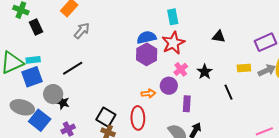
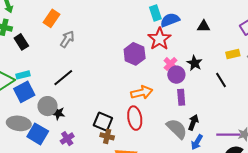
blue semicircle: (147, 37) -> (170, 20), moved
purple circle: (169, 86) -> (176, 75), moved
orange arrow: (148, 94) -> (142, 92), size x1.5

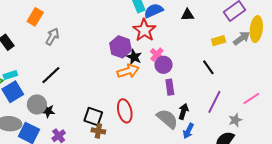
black star: (195, 63) -> (134, 57), moved
orange arrow: (142, 92) -> (128, 71), moved
purple line: (228, 135) -> (214, 102), moved, turned -60

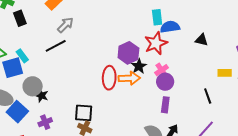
cyan rectangle: (10, 75) -> (22, 56), moved, turned 56
black line: (51, 75) -> (56, 46), moved
red ellipse: (125, 111) -> (109, 78), moved
black square: (93, 116) -> (84, 113), turned -30

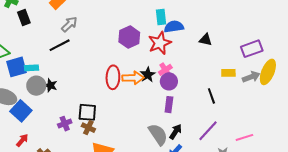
purple hexagon: (128, 53) -> (129, 37), moved
cyan rectangle: (22, 56) -> (32, 68), moved, turned -56
black star: (139, 66) -> (148, 75), moved
black star: (41, 95) -> (50, 85), moved
purple cross: (45, 122) -> (65, 124), moved

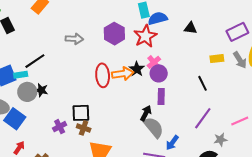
gray arrow: (69, 24) -> (74, 39), moved, turned 54
black line: (60, 45) -> (35, 61), moved
gray arrow: (251, 77) -> (240, 60), turned 84
black arrow: (176, 132) -> (146, 113), moved

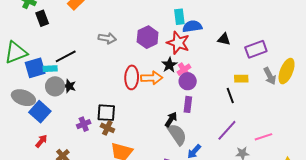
purple rectangle: (237, 32) -> (256, 49), moved
red star: (145, 36) -> (178, 43), turned -30
yellow rectangle: (217, 59) -> (241, 79), moved
black star: (137, 69) -> (169, 65), moved

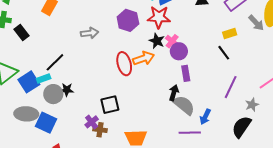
brown cross: (107, 128) -> (100, 130), moved

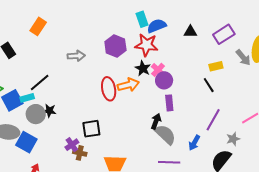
blue arrow: (205, 117) -> (194, 143), moved

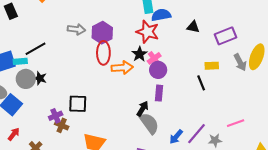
purple hexagon: (115, 46) -> (102, 33), moved
red ellipse: (109, 89) -> (103, 53), moved
purple line: (213, 120) -> (196, 134), moved

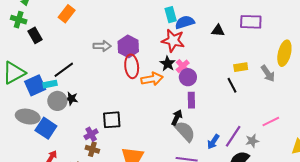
purple rectangle: (225, 36) -> (251, 22), moved, turned 30
gray arrow: (240, 62) -> (268, 74), moved
brown cross: (62, 125) -> (92, 149), moved

